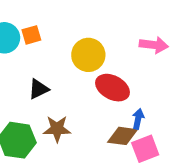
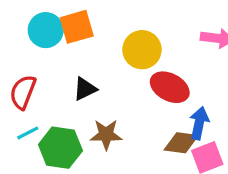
orange square: (31, 35) -> (77, 27), size x1.5
blue arrow: (138, 119) -> (199, 123), size x1.4

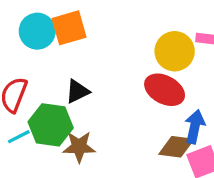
yellow circle: (142, 50) -> (175, 51), moved
brown star: (106, 135) -> (79, 147), moved
green hexagon: (60, 148) -> (51, 125), moved

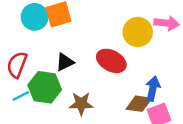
red ellipse: (165, 90) -> (111, 61), moved
brown star: (79, 147) -> (81, 104), moved

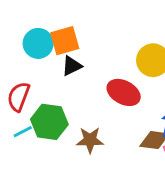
black triangle: (65, 62) -> (72, 66), moved

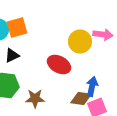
black triangle: (72, 66) -> (12, 56), moved

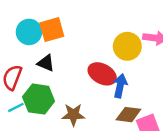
black triangle: (12, 56) -> (46, 63), turned 49
blue arrow: (92, 86) -> (120, 86), moved

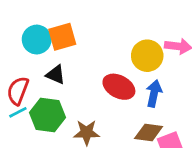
blue arrow: (120, 86) -> (154, 93), moved
cyan line: (16, 107) -> (18, 112), moved

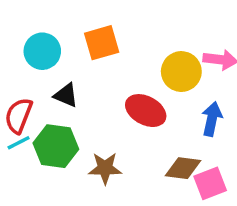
orange square: (62, 37) -> (102, 43), moved
blue arrow: (154, 93) -> (212, 119), moved

